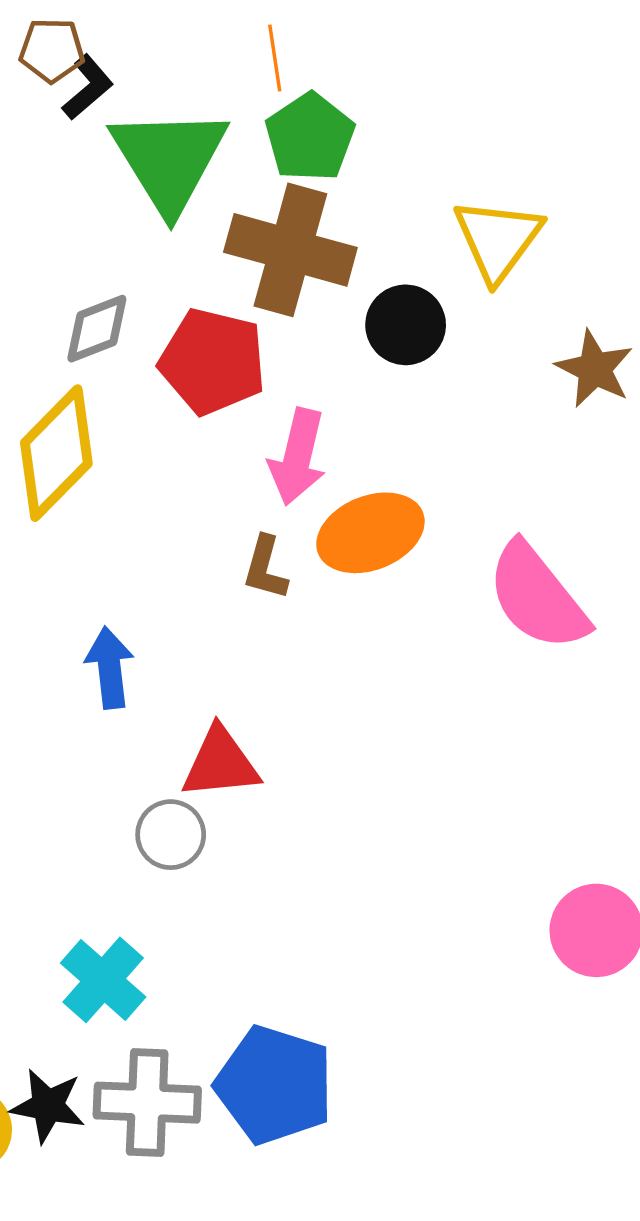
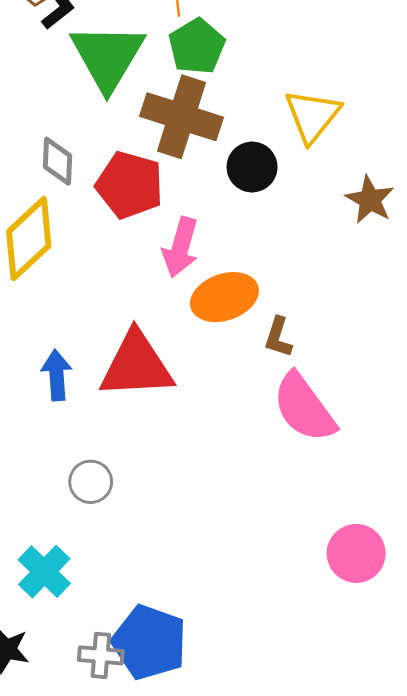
gray diamond: (97, 329) -> (58, 161), turned -69
brown L-shape: (265, 568) -> (278, 337), moved
pink semicircle: (537, 597) -> (304, 408), moved
red triangle: (220, 763) -> (137, 365), moved, size x1.5
gray cross: (147, 1103) -> (101, 655), moved, size x0.7

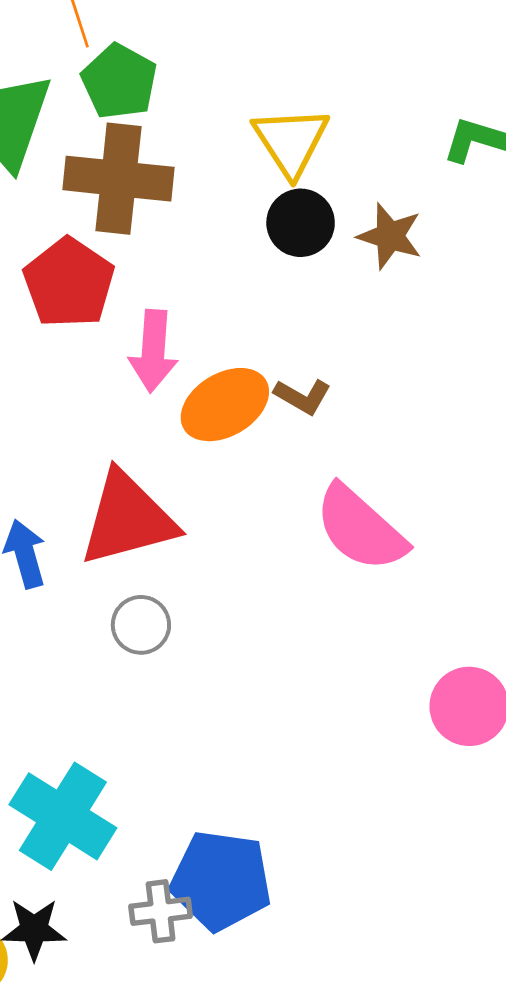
black circle: (252, 167) -> (301, 223), moved
red pentagon: (130, 185) -> (69, 283), turned 30
brown L-shape: (278, 337) -> (303, 396), moved, turned -66
gray circle: (91, 482) -> (141, 625), moved
cyan cross: (44, 572) -> (63, 816), size x1.4

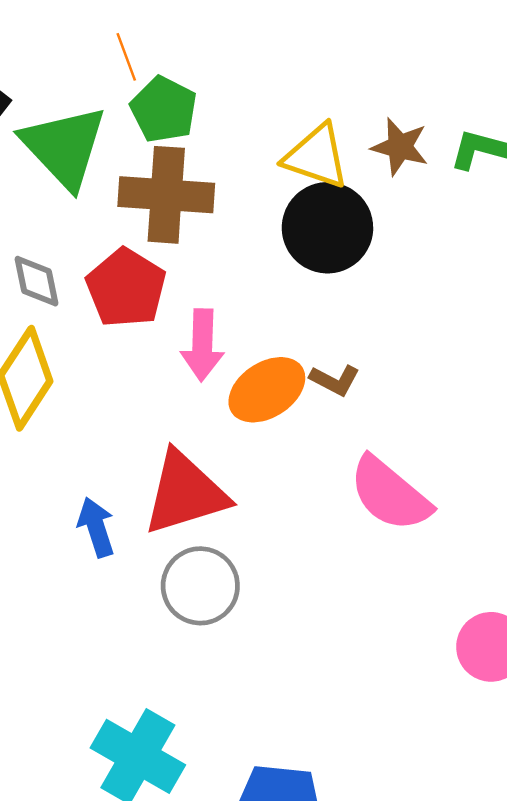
yellow triangle: (291, 141) -> (316, 156), turned -36
black circle: (301, 223) -> (327, 228), size x1.5
brown star: (390, 236) -> (400, 147), moved
gray circle: (141, 625) -> (200, 586), size x1.5

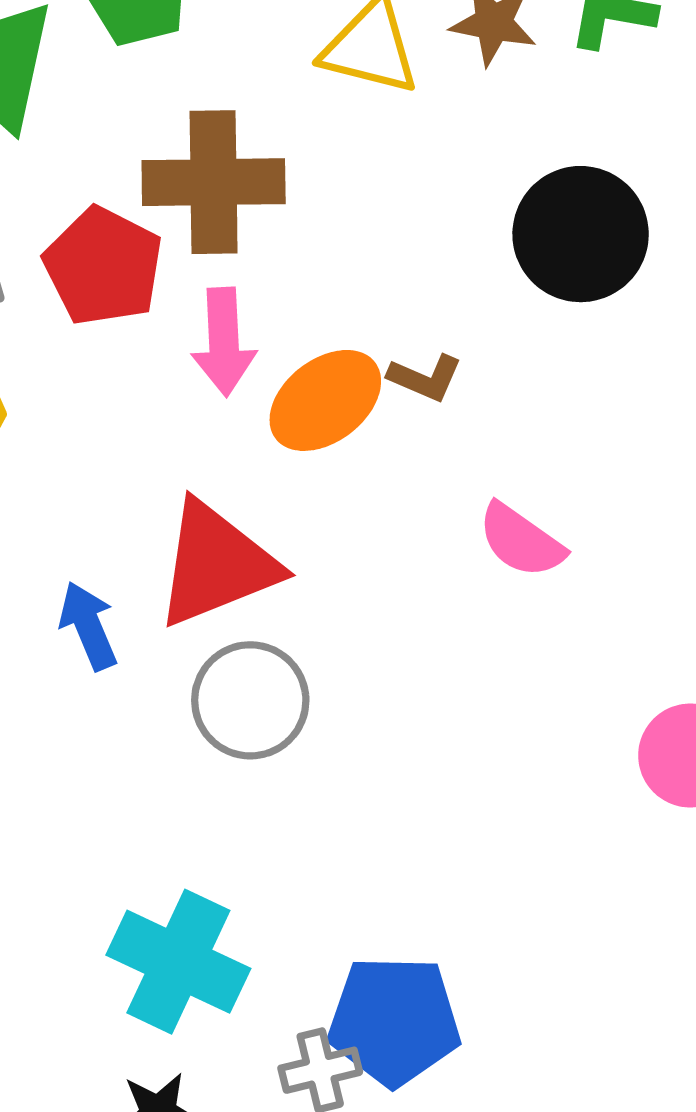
brown cross: (166, 195) -> (214, 182), moved
black circle: (327, 228) -> (581, 234), moved
pink semicircle: (390, 494) -> (521, 541), size x0.7

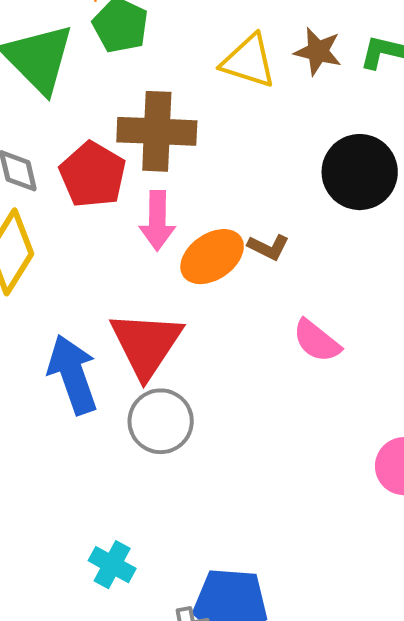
red triangle: (217, 564) -> (146, 344), turned -38
blue arrow: (88, 626) -> (73, 374), size x1.6
cyan cross: (178, 962) -> (112, 565), size x0.6

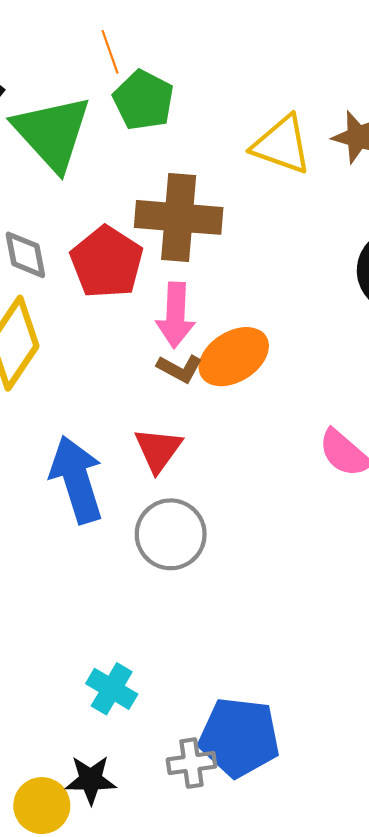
brown L-shape: (268, 247) -> (180, 369), moved
red triangle: (146, 344) -> (158, 450), size x0.6

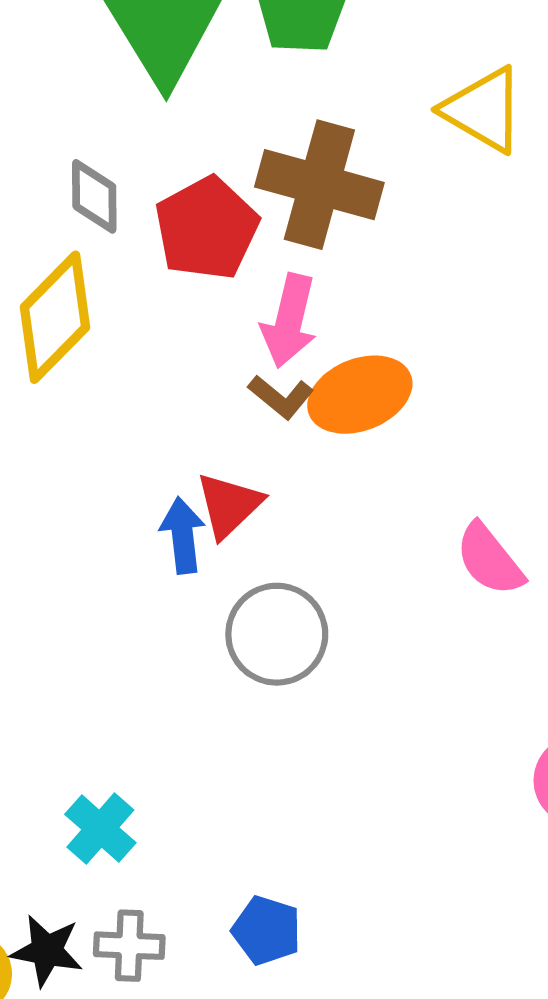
blue arrow: (77, 480) -> (183, 535), moved, size x0.6
gray circle: (171, 534) -> (277, 634), moved
blue pentagon: (239, 737) -> (267, 930), size x0.6
gray cross: (192, 763) -> (129, 946), moved

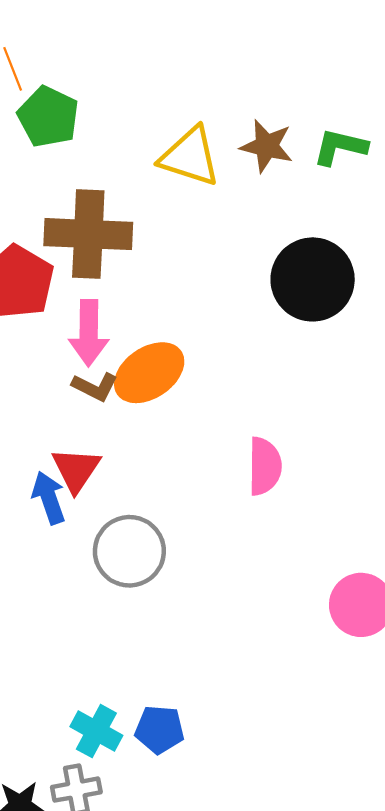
pink semicircle: (490, 559) -> (265, 466), turned -128
cyan cross: (100, 829) -> (96, 731), moved
blue pentagon: (267, 930) -> (160, 730), moved

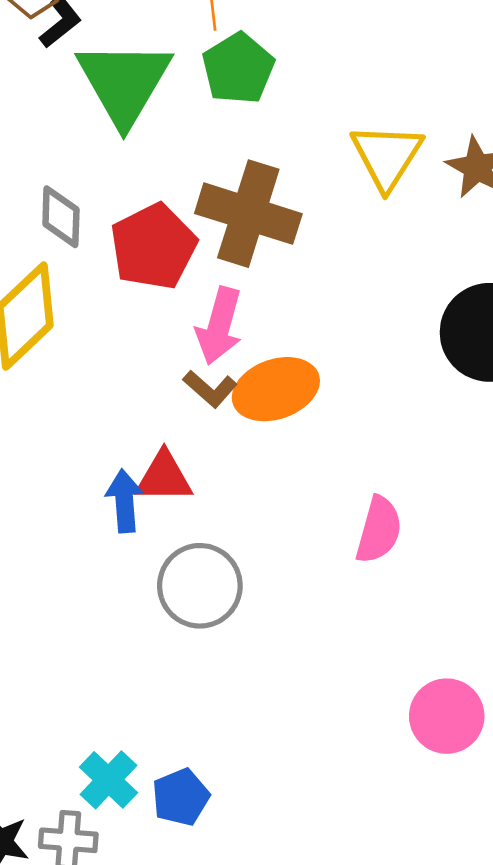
yellow triangle: (190, 157) -> (387, 156), turned 30
red triangle: (76, 470) -> (164, 477), turned 42
blue pentagon: (160, 730) -> (181, 797), turned 30

